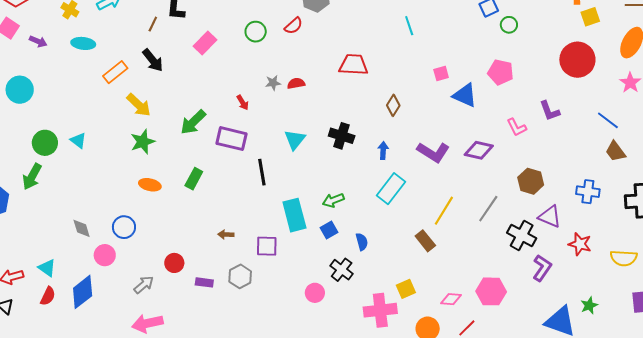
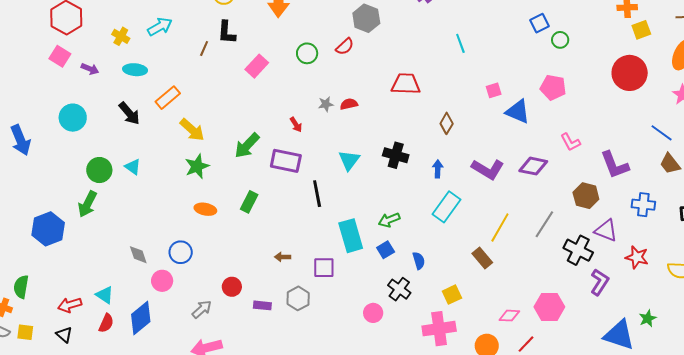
black arrow: (153, 60) -> (129, 113), moved
purple L-shape: (550, 111) -> (615, 165), moved, size x1.4
yellow square: (406, 289) -> (452, 295), moved

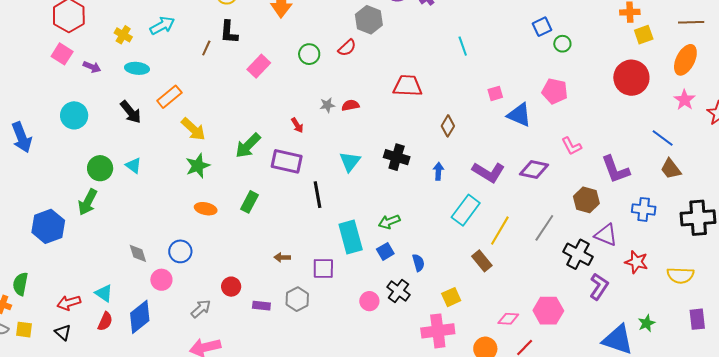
cyan rectangle: (446, 207) -> (466, 210), moved
pink circle: (373, 313) -> (369, 301), moved

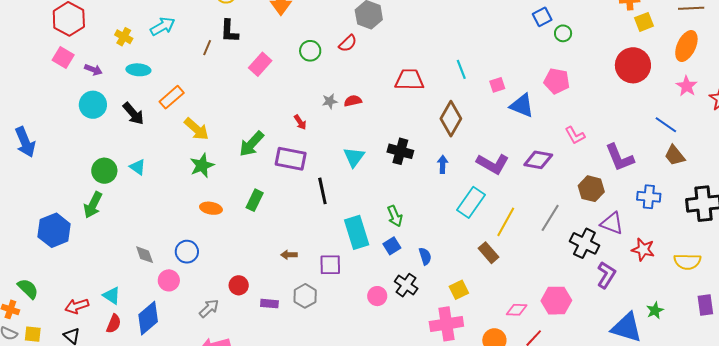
cyan line: (463, 46) -> (461, 69), moved
cyan circle: (74, 115) -> (93, 105), moved
brown diamond: (448, 126) -> (451, 119), size x1.6
green arrow: (389, 222) -> (395, 216), turned -90
green semicircle: (20, 284) -> (28, 289), turned 125

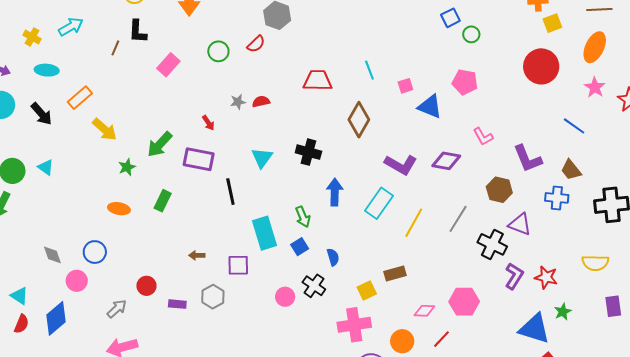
brown trapezoid: (675, 155) -> (571, 170), moved
blue arrow: (443, 164) -> (335, 192), moved, size x1.5
green star: (202, 165) -> (127, 167), moved, size x0.7
red star: (643, 249) -> (546, 277), moved
brown rectangle: (489, 253) -> (395, 274), moved, turned -65

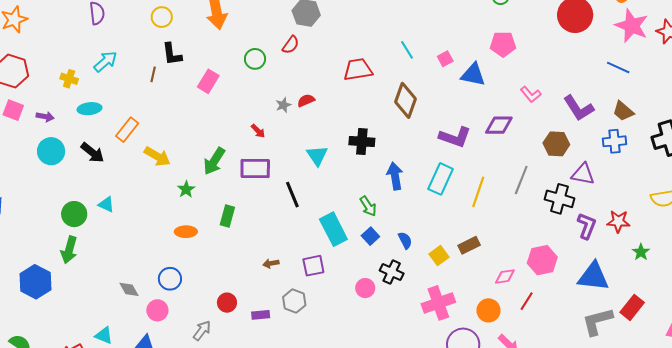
pink star: (595, 87) -> (632, 26), size x1.6
yellow square: (367, 291) -> (439, 256), moved
blue triangle: (534, 329) -> (593, 277), moved

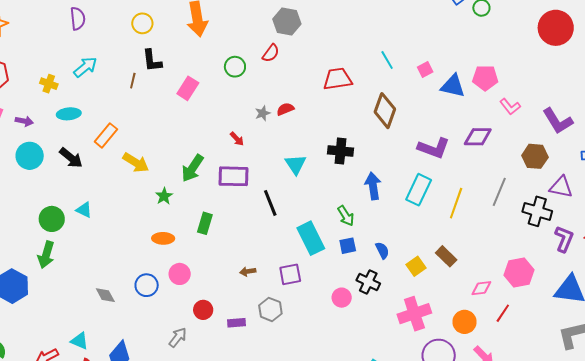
pink pentagon: (503, 44) -> (485, 78), moved
blue square: (370, 236) -> (348, 246), turned 30
brown rectangle: (469, 245) -> (446, 256), turned 70
pink circle: (157, 310) -> (180, 274), moved

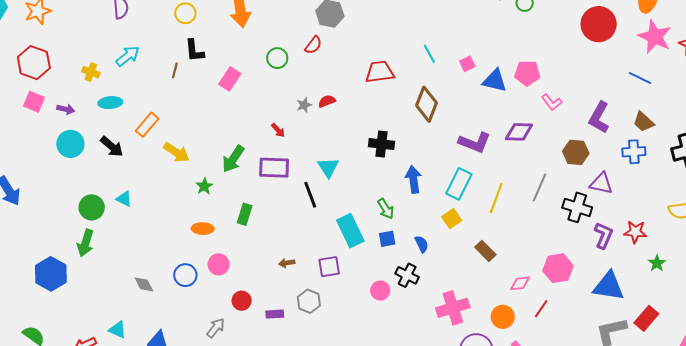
purple L-shape: (558, 121) -> (599, 117), turned 60
cyan triangle: (296, 164) -> (328, 167), moved
yellow square: (416, 266) -> (452, 219), moved

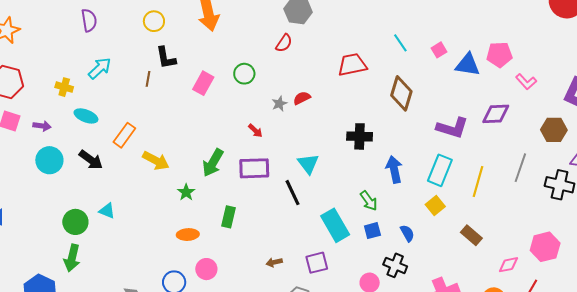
green circle: (277, 58) -> (244, 74), moved
cyan ellipse: (110, 103) -> (86, 116), turned 30

